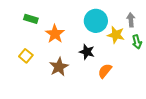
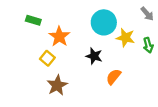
gray arrow: (131, 20) -> (147, 14), moved, turned 144
yellow square: (26, 56) -> (47, 58), moved
brown star: (59, 67) -> (57, 85), moved

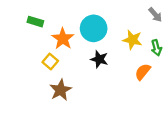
cyan circle: (104, 22) -> (94, 28), moved
orange semicircle: (114, 77) -> (143, 72), moved

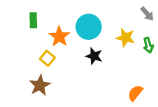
green rectangle: (35, 22) -> (33, 20), turned 72
orange semicircle: (143, 72) -> (135, 93), moved
brown star: (60, 90) -> (40, 85), moved

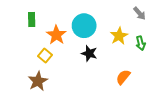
yellow star: (125, 38) -> (119, 36), turned 30
orange semicircle: (135, 93) -> (123, 77), moved

